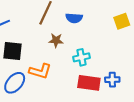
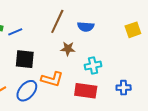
red rectangle: (89, 83) -> (86, 91), moved

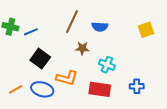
black square: (25, 59) -> (40, 59), turned 30
cyan cross: (93, 66) -> (107, 65), turned 35
blue ellipse: (27, 91) -> (42, 89), turned 65

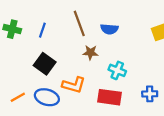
brown line: (72, 22) -> (79, 23), turned -45
blue line: (31, 32) -> (42, 30), moved, turned -48

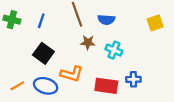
cyan cross: (117, 70) -> (114, 50), moved
blue cross: (150, 94) -> (133, 79), moved

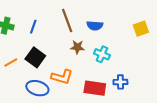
orange line: (17, 86) -> (11, 62), moved

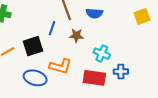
blue line: (33, 27) -> (52, 28), moved
cyan cross: (102, 54) -> (102, 54), moved
black square: (35, 57) -> (33, 46), turned 36

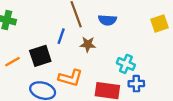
cyan cross: (102, 54) -> (126, 64), moved

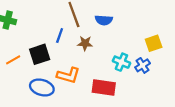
yellow square: (159, 23) -> (154, 43), moved
blue cross: (136, 84) -> (143, 65), moved, turned -32

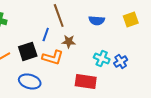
blue semicircle: (104, 20) -> (97, 20), moved
yellow square: (154, 43) -> (131, 19), moved
orange L-shape: (68, 75) -> (53, 57), moved

